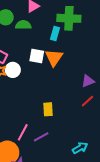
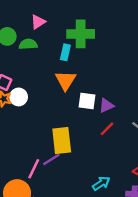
white square: (37, 56) -> (87, 101), moved
yellow rectangle: (48, 109) -> (62, 141), size x1.6
purple line: (41, 137) -> (51, 159), moved

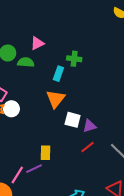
green cross: (81, 34) -> (74, 59), size x0.6
yellow rectangle: (62, 141) -> (45, 153), size x0.6

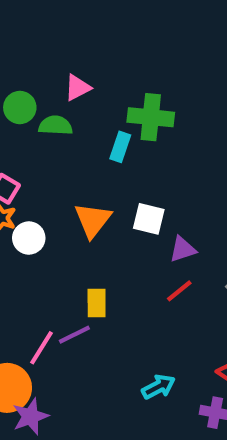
green cross: (74, 59) -> (151, 117), size x1.5
orange triangle: (56, 99) -> (93, 220), moved
white circle: (11, 109) -> (29, 238), moved
white square: (73, 120) -> (149, 219), moved

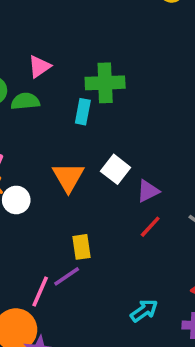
white square: (149, 219) -> (116, 169), turned 32

